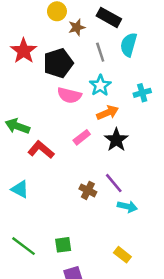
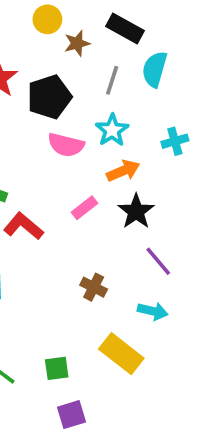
gray line: (100, 52) -> (112, 80), turned 36
purple line: (114, 183) -> (158, 261), moved
yellow rectangle: (122, 255) -> (121, 354), moved, size x1.6

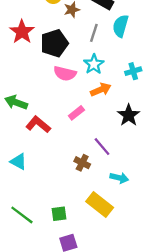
black star: (136, 211) -> (129, 115), moved
purple line: (158, 261) -> (102, 147), moved

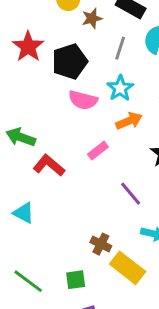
brown cross: (82, 163) -> (101, 244), moved

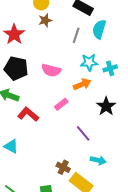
brown star: (92, 18) -> (45, 20), moved
black pentagon: (70, 61) -> (16, 68), moved, turned 30
cyan star: (120, 88) -> (89, 62), moved, turned 30

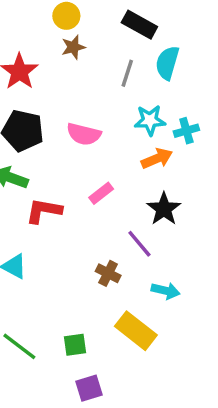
orange arrow: (82, 84) -> (157, 158), moved
black star: (106, 106) -> (164, 209), moved
red L-shape: (28, 114) -> (44, 211), turned -30
brown cross: (63, 167) -> (108, 273), moved

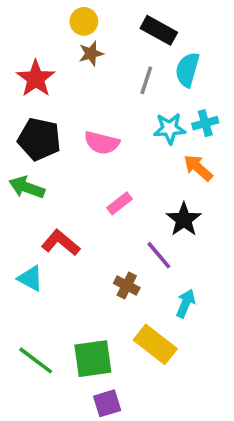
cyan cross: (186, 131) -> (205, 123), moved
orange arrow: (157, 158) -> (198, 168), moved, turned -116
red L-shape: (44, 211) -> (61, 243), moved, turned 30
cyan arrow: (166, 291) -> (186, 303), turned -80
green square: (75, 345) -> (93, 359), size x1.6

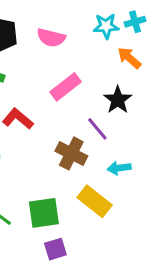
pink rectangle: (120, 203) -> (66, 87), size x1.5
brown cross: (127, 286) -> (71, 153), size x1.5
cyan arrow: (186, 303) -> (119, 168), turned -120

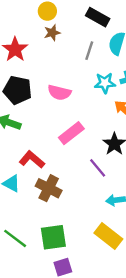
brown cross: (71, 153) -> (49, 188), moved
yellow rectangle: (95, 201) -> (108, 236), moved

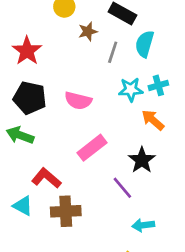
brown star: (52, 33) -> (88, 31), moved
brown cross: (49, 188) -> (66, 211), turned -30

